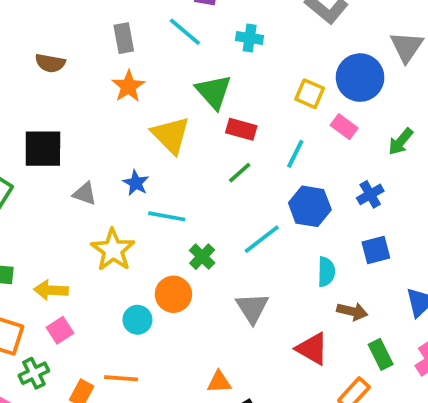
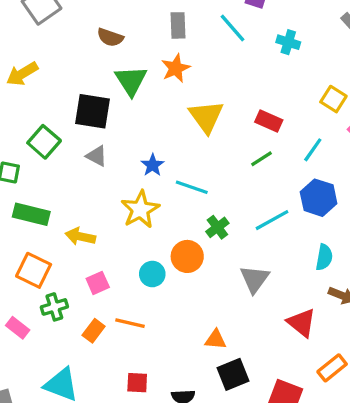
green triangle: (214, 92) -> (131, 81), moved
blue star: (136, 183) -> (153, 165), moved
gray triangle: (85, 194) -> (97, 156), moved
pink square: (60, 330) -> (98, 283), moved

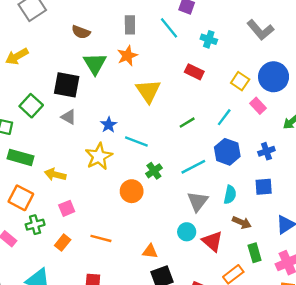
red rectangle: (269, 121) -> (194, 72), moved
cyan circle: (152, 274) -> (187, 232), moved
gray triangle: (254, 279) -> (198, 201), moved
orange line: (130, 323) -> (101, 238), moved

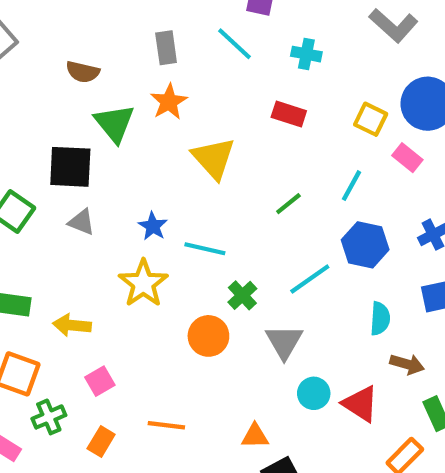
gray triangle: (198, 201) -> (284, 342), moved

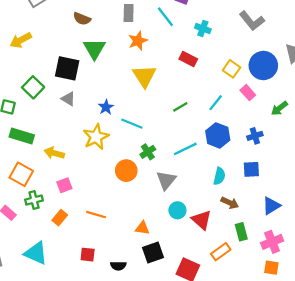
orange star: (169, 102) -> (138, 41), moved

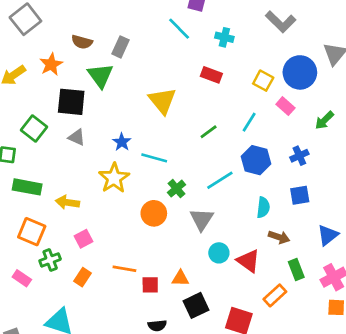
gray rectangle: (129, 13) -> (120, 47), moved, turned 30
orange star: (138, 41) -> (51, 64), moved
red square: (88, 255) -> (150, 285), moved

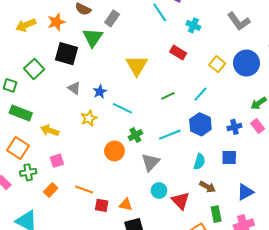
pink rectangle: (285, 106) -> (258, 126), moved
gray triangle: (77, 137) -> (74, 88), moved
yellow star: (114, 178) -> (89, 118), size x0.7

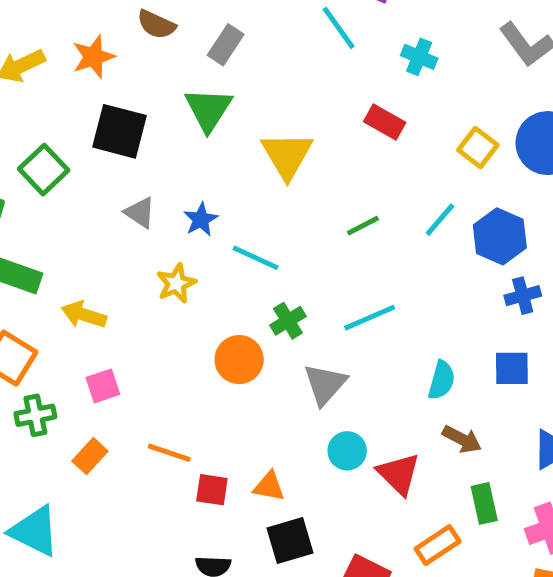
green triangle: (93, 38) -> (208, 109), moved
blue hexagon: (200, 124) -> (500, 236), moved

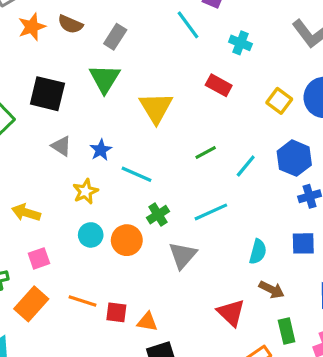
orange star: (93, 57) -> (32, 27), moved
cyan line: (440, 220) -> (246, 166), moved
cyan circle: (347, 451) -> (91, 235), moved
orange rectangle: (90, 456) -> (31, 304), size x1.5
red square: (212, 490) -> (116, 312), moved

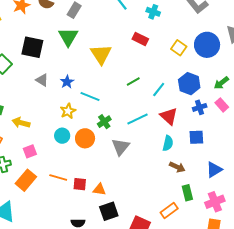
yellow star: (85, 191) -> (68, 111), moved
red triangle: (231, 313) -> (169, 116), moved

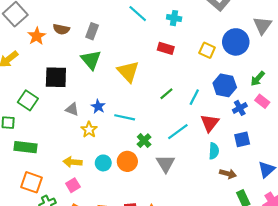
yellow star: (68, 111) -> (89, 130), moved
red triangle: (169, 116) -> (210, 123), turned 36
yellow arrow: (21, 123) -> (73, 162), moved

